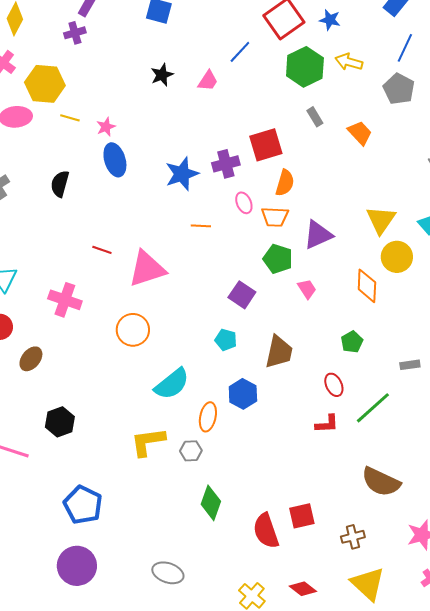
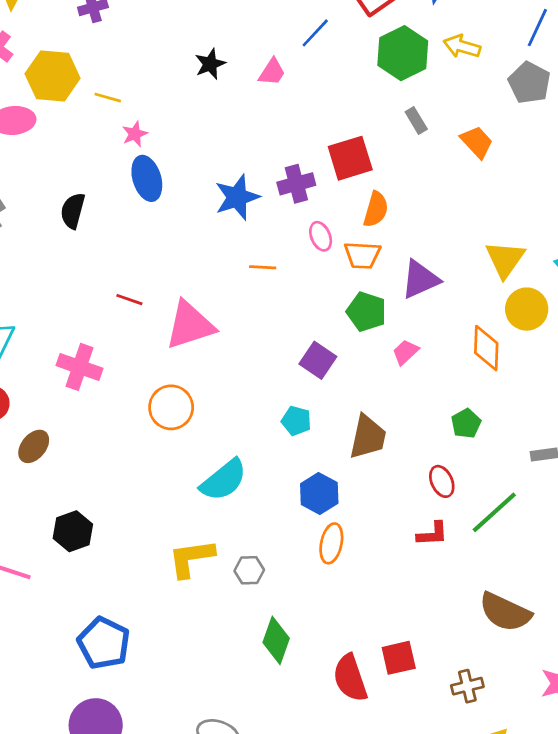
yellow line: (70, 118) -> (108, 98), moved
pink trapezoid: (307, 289) -> (405, 352), turned -100
orange ellipse: (208, 417) -> (331, 543), moved

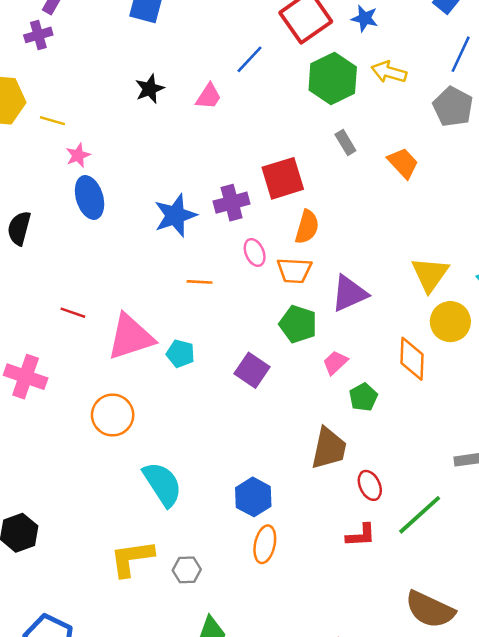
cyan pentagon: (296, 421) -> (180, 354), moved
green pentagon: (466, 423) -> (363, 397), moved
brown trapezoid: (368, 437) -> (329, 448), moved
cyan semicircle: (224, 480) -> (162, 484), turned -84

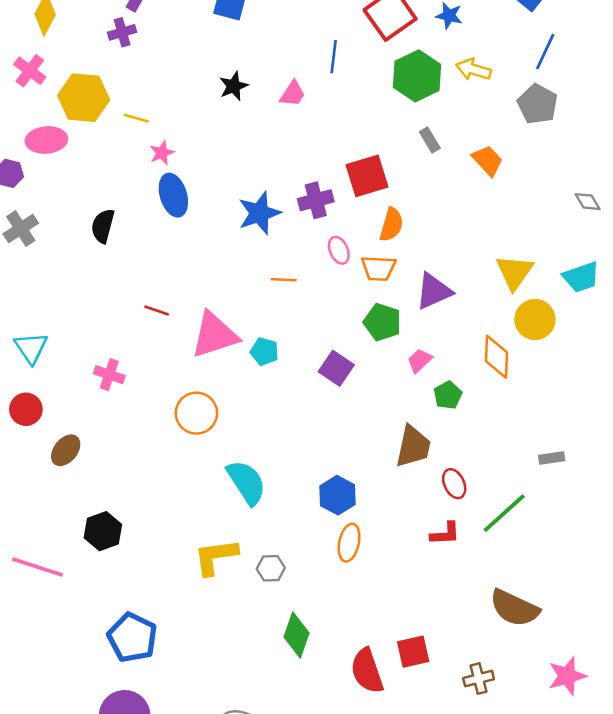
blue line: (249, 59) -> (334, 57), turned -36
pink cross: (26, 377) -> (109, 375), size x0.7

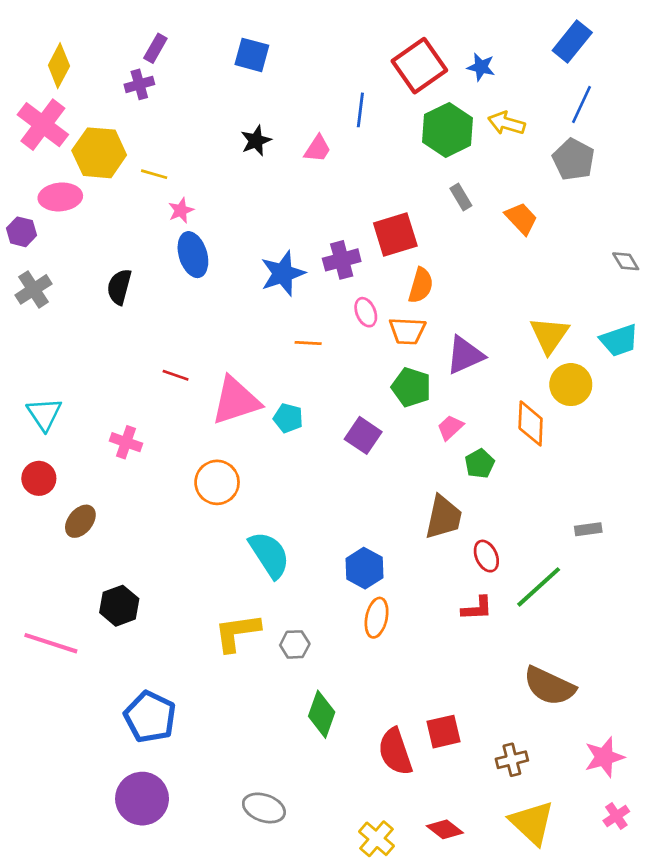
pink cross: (30, 71) -> (43, 125), size x1.5

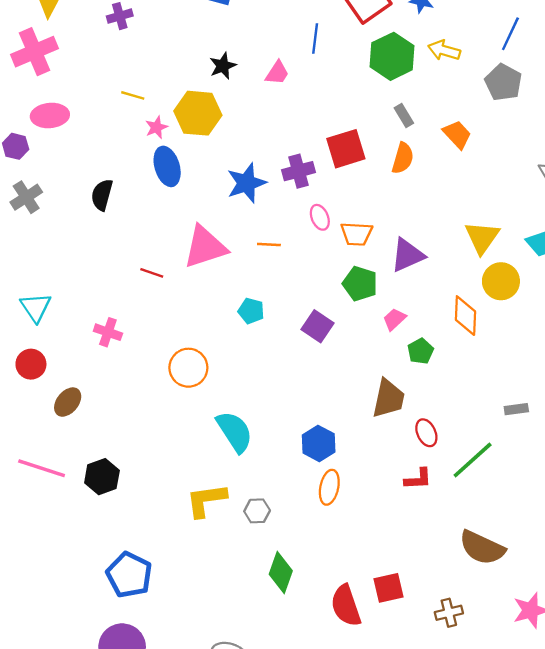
pink cross: (43, 125) -> (35, 52), turned 30
yellow hexagon: (99, 153) -> (198, 113), moved
orange semicircle: (421, 285) -> (403, 158), moved
pink triangle: (236, 401) -> (205, 247), moved
pink line: (51, 643) -> (42, 468), moved

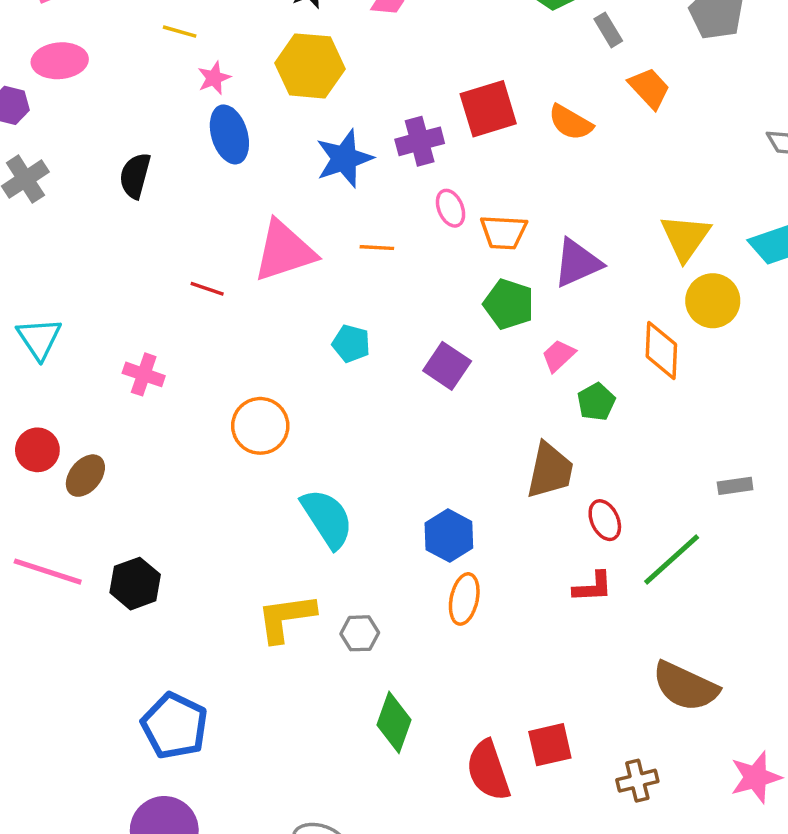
yellow hexagon: (198, 113) -> (310, 66), moved
gray rectangle: (404, 116) -> (608, 30), moved
orange semicircle: (403, 158) -> (571, 122), turned 104
red circle: (31, 364) -> (37, 450), moved

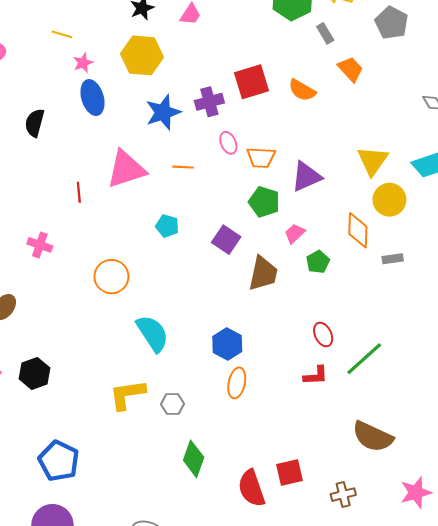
red line: (207, 289) -> (79, 192), turned 66
brown trapezoid: (550, 470) -> (263, 273), moved
gray rectangle: (735, 486) -> (393, 259), moved

